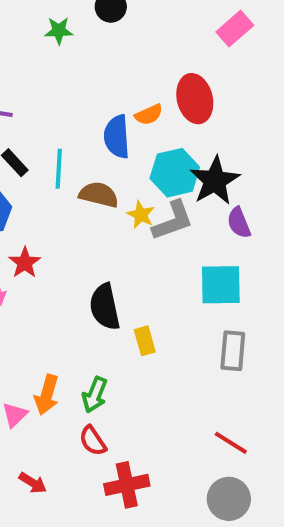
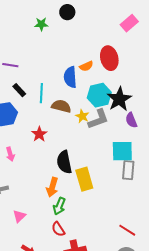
red star: (25, 263) -> (39, 134), moved
yellow rectangle: (145, 341) -> (84, 179), size x1.6
gray rectangle: (233, 351) -> (128, 170), moved
orange arrow: (47, 395) -> (52, 187), moved

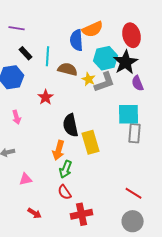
red ellipse: (109, 58) -> (132, 35), moved
orange semicircle: (86, 66) -> (93, 29), size x1.5
pink triangle: (19, 216) -> (26, 179), turned 32

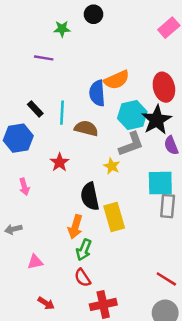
purple line: (17, 28) -> (44, 58), moved
yellow star: (89, 79) -> (112, 166), moved

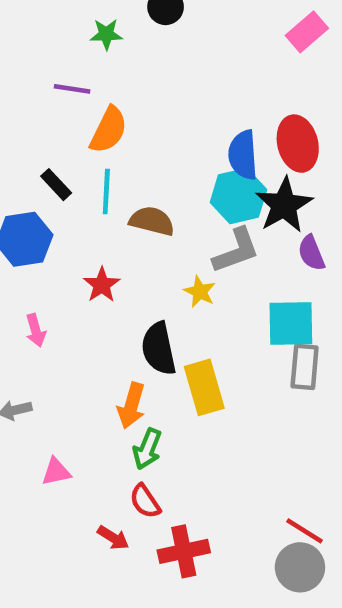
orange semicircle: (117, 80) -> (109, 130), moved, turned -40
blue semicircle: (97, 93) -> (243, 155), moved
red line: (166, 279) -> (305, 531), moved
red arrow: (46, 303) -> (113, 538), moved

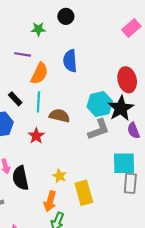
blue semicircle: (243, 155) -> (70, 61), moved
red star: (102, 285) -> (36, 136), moved
yellow star: (200, 292) -> (60, 176), moved
black semicircle: (159, 349) -> (20, 178), moved

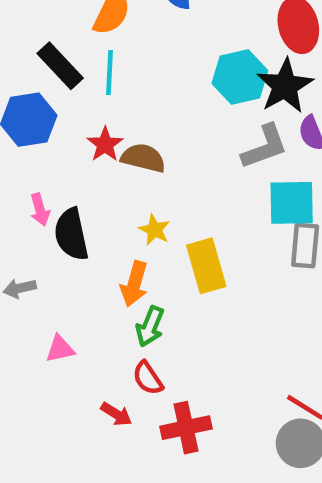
black rectangle: (15, 99) -> (60, 66), size x1.5
brown semicircle: (60, 116) -> (143, 158), moved
gray L-shape: (99, 129) -> (265, 147), moved

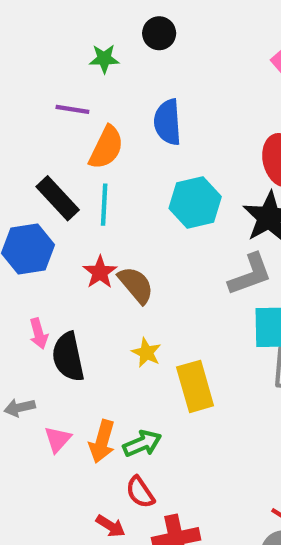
cyan hexagon: (240, 77) -> (195, 202), moved
brown semicircle: (143, 158) -> (136, 285), turned 36
orange arrow: (134, 284) -> (102, 441), moved
green arrow: (150, 326) -> (142, 444), turned -135
pink triangle: (60, 349) -> (58, 439), moved, turned -36

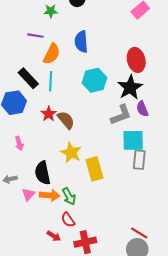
yellow star: (146, 353) -> (71, 153), size x1.5
black semicircle: (68, 357) -> (43, 173), moved
orange arrow: (102, 441) -> (50, 195), turned -102
green arrow: (142, 444) -> (69, 196), turned 84

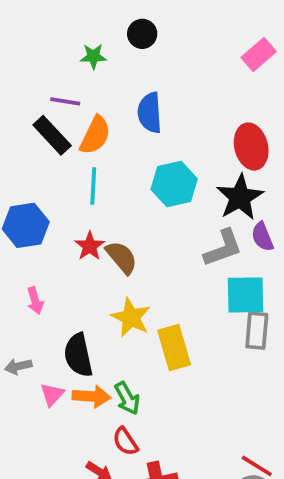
black rectangle: (28, 78) -> (52, 135), moved

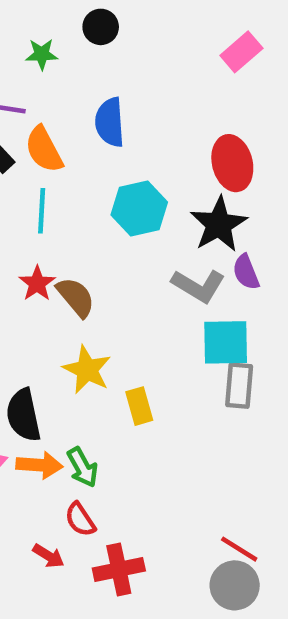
orange semicircle: (95, 135) -> (44, 149), turned 126
gray L-shape: (223, 248) -> (198, 286), turned 51
yellow rectangle: (174, 348) -> (139, 406), size x0.7

